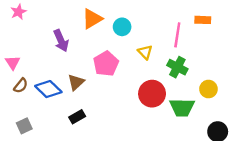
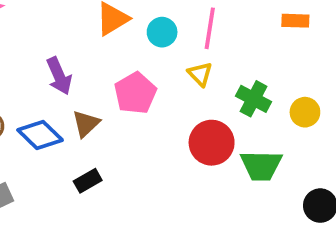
pink line: (177, 35) -> (210, 28), moved
purple arrow: (61, 41) -> (59, 76), moved
yellow circle: (208, 89) -> (305, 112), moved

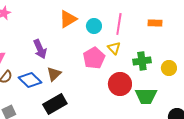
orange rectangle: (295, 21) -> (155, 23), moved
pink pentagon: (135, 93) -> (94, 58), moved
green cross: (254, 99) -> (142, 61), turned -36
black rectangle: (88, 181) -> (55, 104), size x1.6

